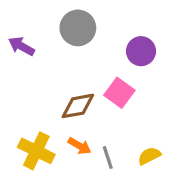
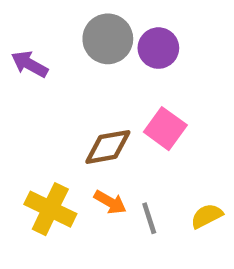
purple circle: (141, 51) -> (158, 48), moved

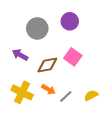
gray circle: (108, 39) -> (37, 28), moved
purple arrow: (30, 64) -> (20, 55), moved
gray line: (149, 218) -> (66, 96), turned 64

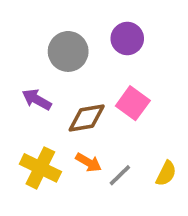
yellow semicircle: (91, 95) -> (166, 173), turned 144

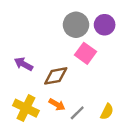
purple circle: (127, 39) -> (105, 25), moved
gray circle: (68, 51) -> (76, 25), moved
pink square: (133, 103) -> (86, 53), moved

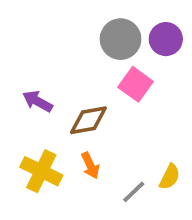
orange arrow: (57, 105) -> (90, 165), turned 35
gray line: (77, 113) -> (134, 192), moved

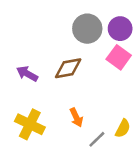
pink square: (136, 84) -> (119, 57), moved
brown diamond: (88, 120) -> (68, 68), moved
orange arrow: (90, 165) -> (76, 117), moved

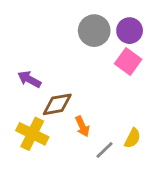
brown diamond: (68, 68) -> (57, 104), moved

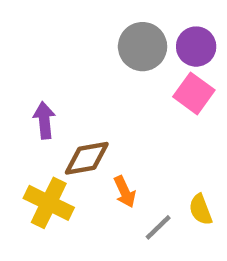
purple arrow: (29, 79) -> (44, 120), turned 55
yellow semicircle: (132, 138) -> (201, 210), turned 132

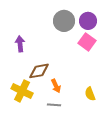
purple arrow: (44, 120) -> (20, 44), moved
gray line: (158, 227) -> (54, 105), moved, turned 48

